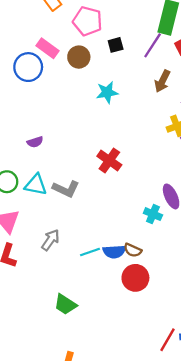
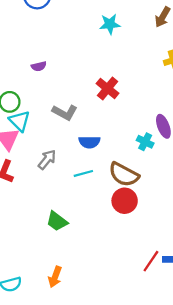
cyan triangle: (36, 185) -> (20, 121), moved, turned 30
brown semicircle: (133, 250) -> (124, 174), size x1.8
blue semicircle: (114, 252) -> (89, 142), moved

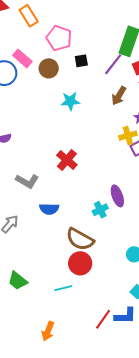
cyan cross: (145, 142) -> (100, 210), turned 35
cyan line: (83, 173) -> (63, 288), moved
orange arrow: (55, 277) -> (48, 331), moved

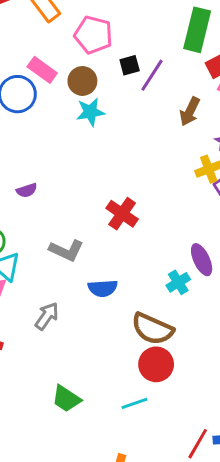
purple line: (113, 64) -> (152, 75), moved
cyan star: (70, 101) -> (90, 112), moved

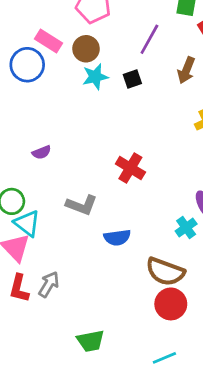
black square: (130, 65) -> (132, 79), moved
gray arrow: (47, 316) -> (49, 284), moved
green trapezoid: (66, 399) -> (91, 341), turned -40
cyan line: (135, 403) -> (164, 358), moved

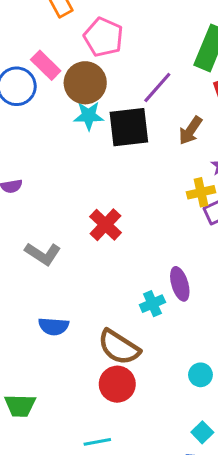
brown circle: (86, 49) -> (85, 83), size x1.4
black square: (132, 79) -> (129, 127), size x2.0
blue semicircle: (117, 237) -> (54, 326), moved

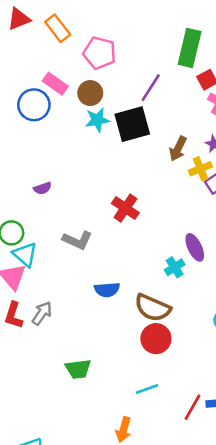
brown circle: (85, 83) -> (90, 93), size x0.7
brown arrow: (190, 131) -> (178, 149), moved
blue semicircle: (54, 326) -> (107, 290), moved

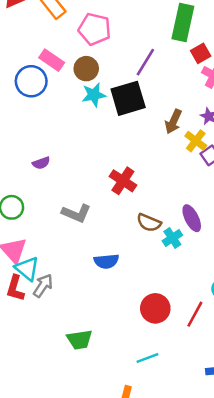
yellow cross: (200, 169) -> (196, 141), turned -30
cyan triangle: (25, 254) -> (27, 269), moved
brown semicircle: (153, 308) -> (149, 223), moved, size x0.7
red line: (192, 407) -> (195, 314), moved

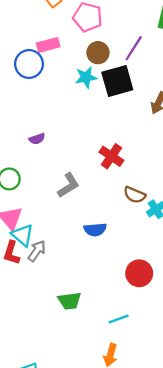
pink rectangle: (52, 60) -> (48, 45), turned -50
brown circle: (86, 69) -> (98, 53), moved
gray L-shape: (76, 213) -> (68, 185), turned -56
cyan line: (147, 358) -> (119, 319), moved

